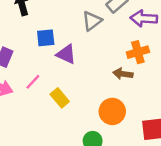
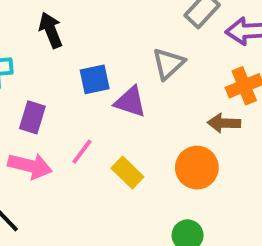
gray triangle: (92, 21) -> (168, 64), moved
orange circle: (112, 111) -> (197, 168), moved

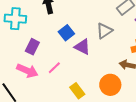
blue square: (95, 79) -> (66, 33), turned -35
yellow rectangle: (127, 173) -> (77, 91), moved

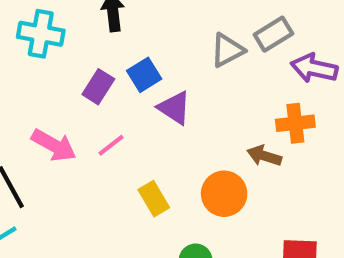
gray triangle: (104, 31) -> (227, 50), moved
purple rectangle: (32, 47) -> (98, 87), moved

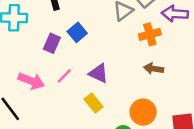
purple triangle: (174, 108) -> (99, 73), moved
orange cross: (295, 123) -> (150, 34), moved
orange circle: (224, 194) -> (143, 112), moved

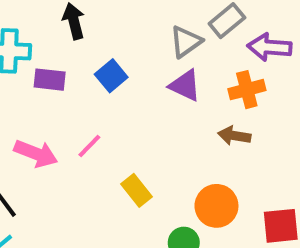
orange cross: (150, 34) -> (247, 90), moved
purple rectangle: (52, 43) -> (50, 80), moved, turned 72
purple triangle: (99, 73) -> (185, 85), moved

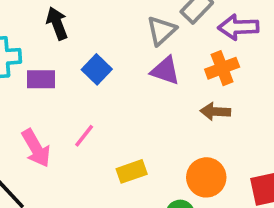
pink arrow: (36, 154) -> (36, 148), turned 45
yellow rectangle: (136, 190) -> (132, 171), turned -64

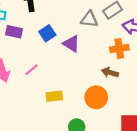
gray triangle: (161, 31) -> (89, 19), turned 36
purple triangle: (165, 71) -> (71, 44), moved
orange circle: (206, 177) -> (96, 97), moved

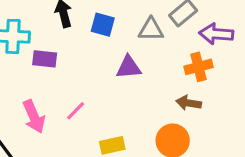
blue square: (47, 33) -> (103, 25), moved, turned -35
purple triangle: (71, 44) -> (129, 67), turned -30

